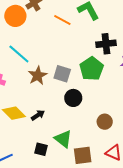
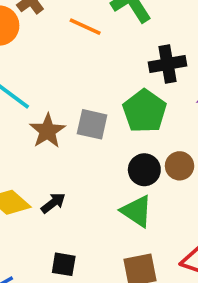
black circle: (73, 98) -> (144, 170), moved
brown circle: (105, 122) -> (180, 166), moved
green triangle: (63, 139) -> (137, 211), moved

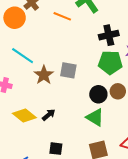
green pentagon: (145, 111) -> (110, 63), moved, turned -30

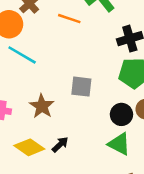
cyan line: (23, 56) -> (22, 55), moved
brown star: (44, 75) -> (42, 106), moved

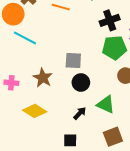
black circle: (121, 114) -> (81, 82), moved
black arrow: (60, 145) -> (80, 113), moved

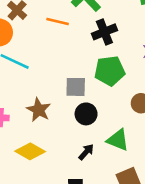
black cross: (110, 20) -> (104, 32), moved
green pentagon: (114, 48) -> (110, 71), moved

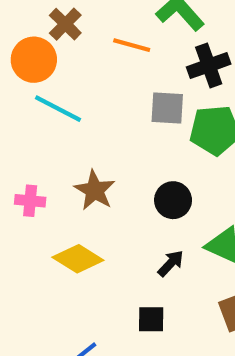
gray square: (76, 87) -> (167, 108), moved

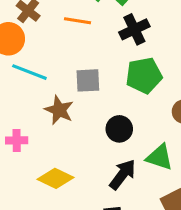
gray square: (167, 108) -> (88, 80), moved
brown star: (95, 190) -> (59, 110), moved
black arrow: (171, 263) -> (123, 174), size x1.5

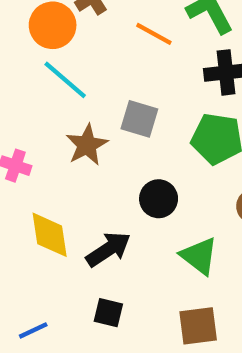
black arrow: (123, 174) -> (108, 249), moved
yellow diamond: (55, 178) -> (50, 235), turned 36

